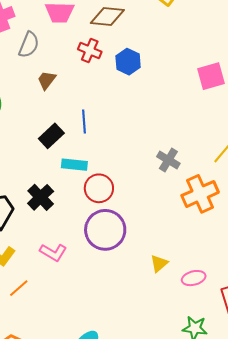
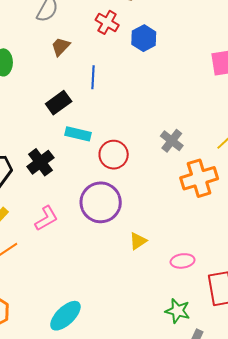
blue line: (84, 121) -> (93, 77), moved
red circle: (99, 188) -> (114, 155), moved
pink L-shape: (53, 252) -> (46, 218), turned -68
yellow triangle: (159, 264) -> (138, 241), moved

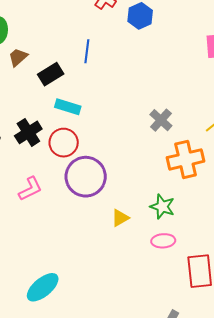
brown trapezoid: (61, 47) -> (18, 57), moved
red circle: (114, 155) -> (64, 143), moved
green star: (178, 311) -> (162, 207), moved

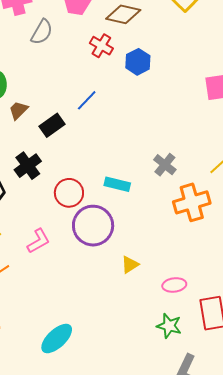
blue line: (87, 51) -> (87, 100), turned 40
cyan rectangle: (68, 107) -> (117, 184), moved
black cross: (28, 132) -> (28, 166), moved
green star: (162, 207) -> (169, 326), moved

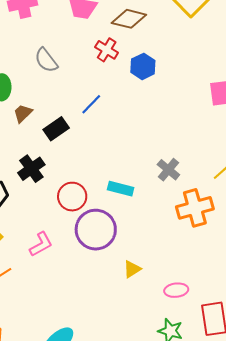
gray semicircle: (42, 32) -> (46, 60), moved, turned 112

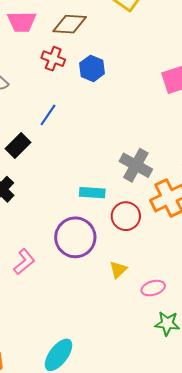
gray cross: (168, 170) -> (136, 165), size x1.4
red circle: (72, 197) -> (126, 216), moved
pink ellipse: (176, 290) -> (153, 288), moved

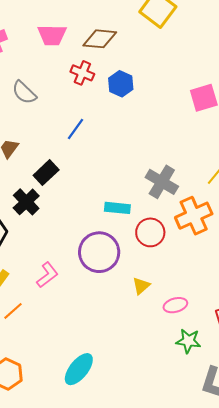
black rectangle: (18, 145) -> (46, 173), moved

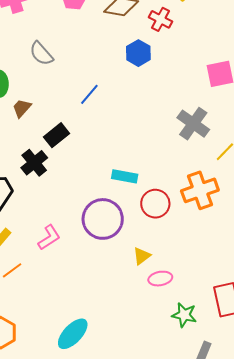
red cross: (82, 73) -> (161, 19), moved
gray cross: (162, 182) -> (193, 124), moved
pink ellipse: (175, 305) -> (160, 279), moved

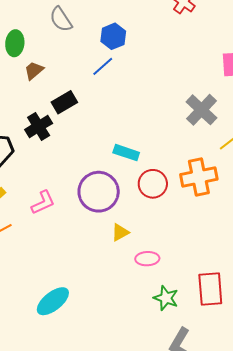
blue hexagon: (138, 53) -> (113, 36), moved
yellow triangle: (142, 256) -> (120, 232), moved

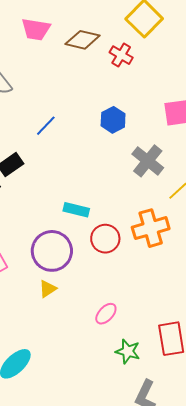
blue hexagon: (113, 36) -> (113, 120), moved
yellow triangle: (120, 232) -> (48, 289), moved
pink ellipse: (147, 259) -> (106, 314), turned -40

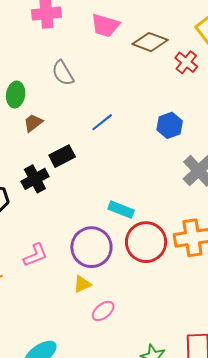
red circle: (105, 239) -> (146, 242), size x1.4
pink ellipse: (106, 314) -> (103, 311), moved

